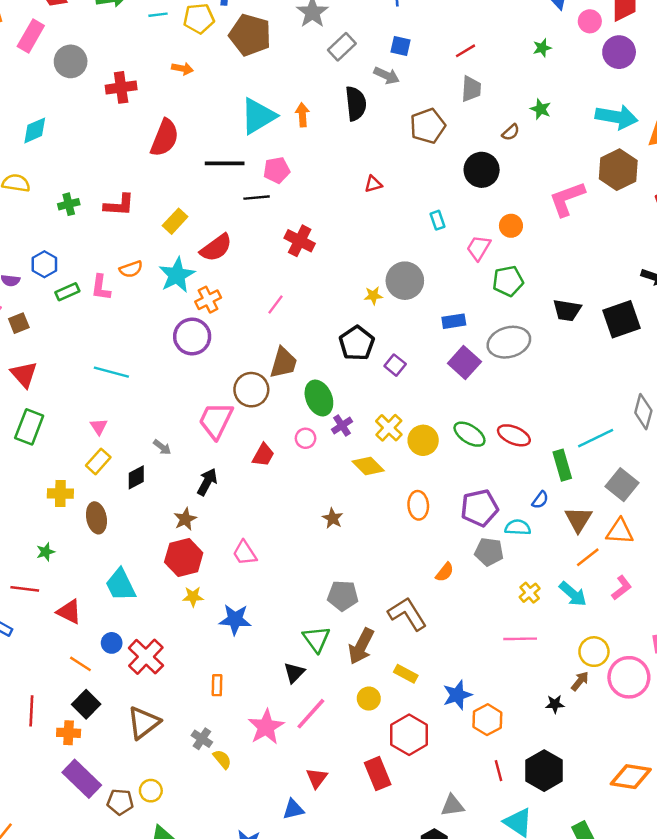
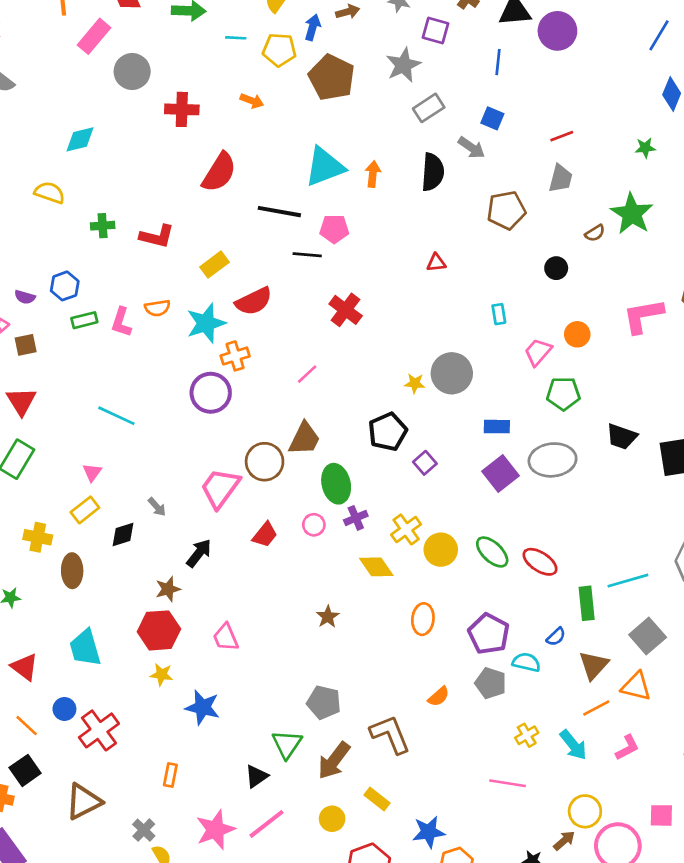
green star: (541, 109) -> (632, 214), size x1.8
black circle: (482, 170) -> (556, 268), size x0.6
purple pentagon: (480, 508) -> (489, 634), turned 30

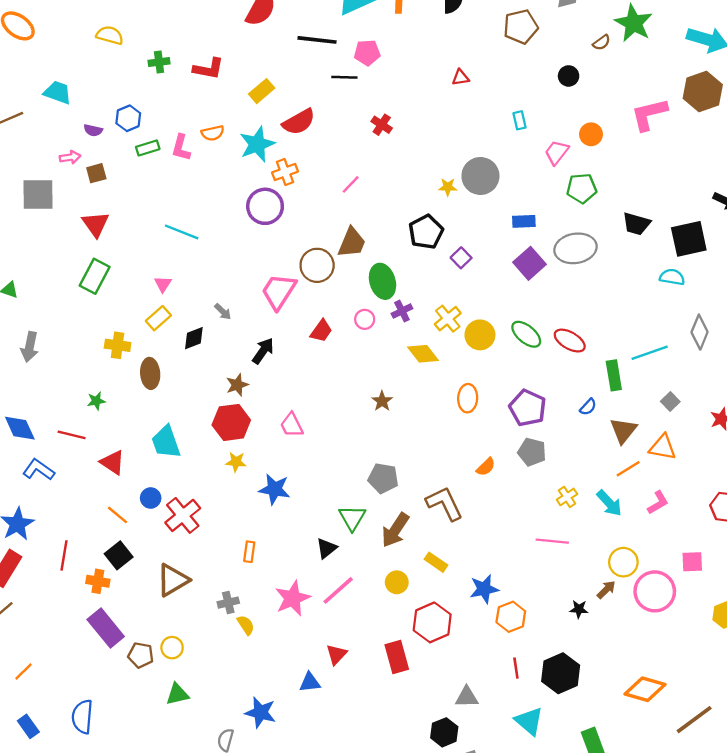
red cross: (346, 310) -> (382, 125), size x0.7
gray square: (648, 636) -> (670, 401), size x0.6
cyan semicircle: (526, 662) -> (672, 277), moved
gray cross: (144, 830) -> (228, 603), turned 36

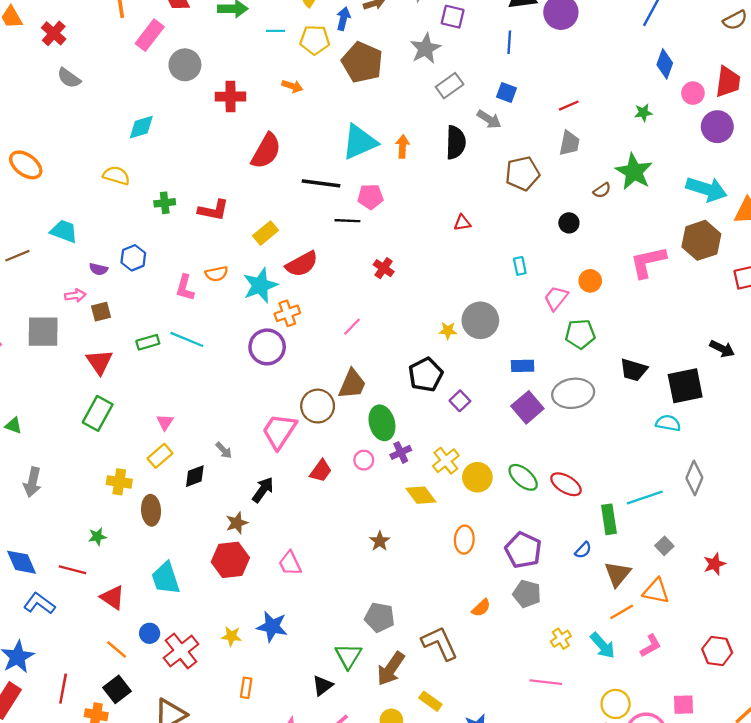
green rectangle: (148, 148) -> (148, 342), moved
cyan line: (182, 232) -> (187, 339), moved
yellow star: (236, 462) -> (231, 636), moved

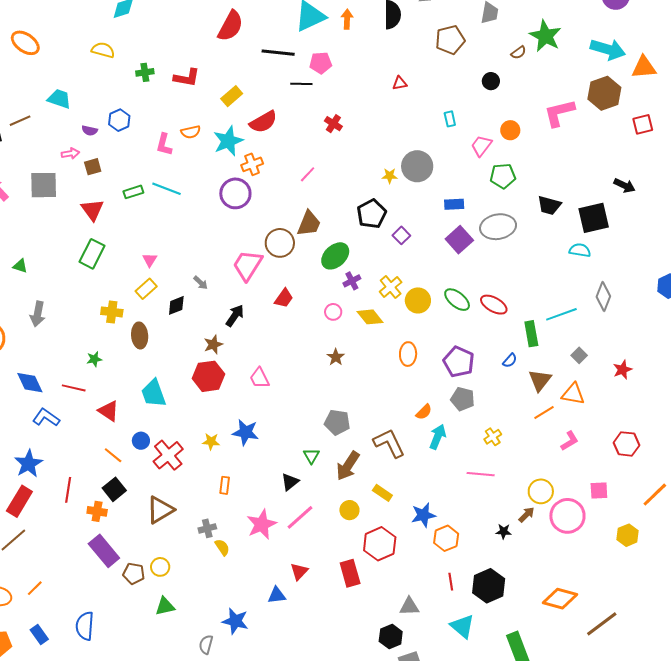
green ellipse: (382, 423) -> (335, 256), turned 64
pink circle: (364, 460) -> (333, 312), moved
cyan arrow: (603, 645) -> (438, 437), moved, turned -115
green triangle: (348, 656) -> (311, 456), size x0.7

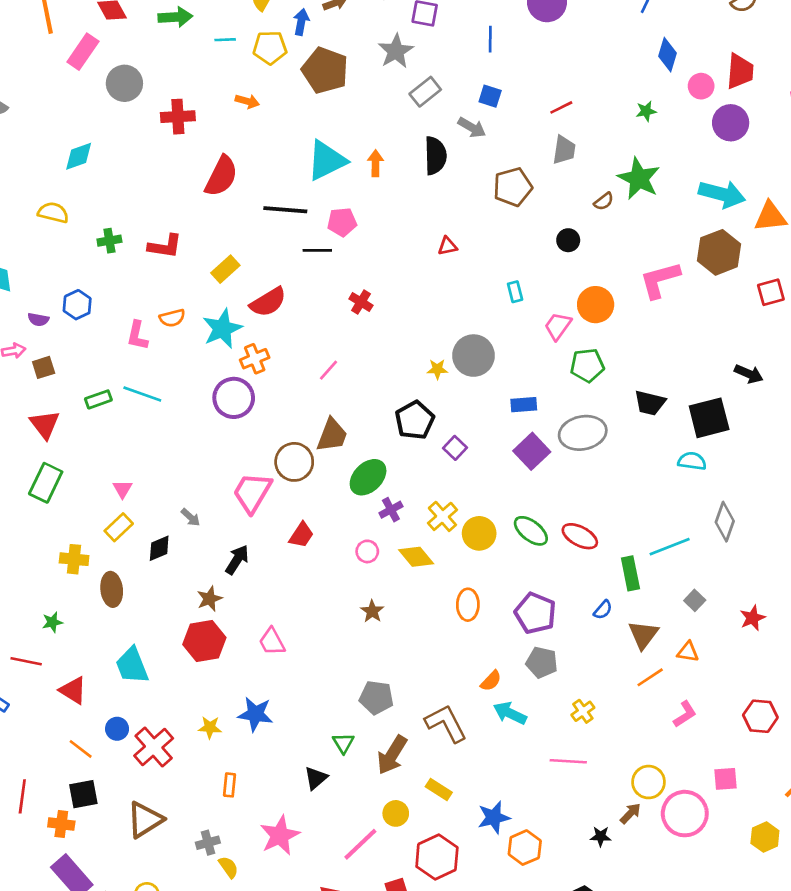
orange circle: (510, 130) -> (596, 305), size x1.4
orange triangle: (573, 394) -> (688, 652), size x0.7
cyan arrow: (438, 437) -> (510, 713), turned -85
black square: (114, 489) -> (83, 794), turned 30
pink line: (300, 517) -> (360, 844), moved

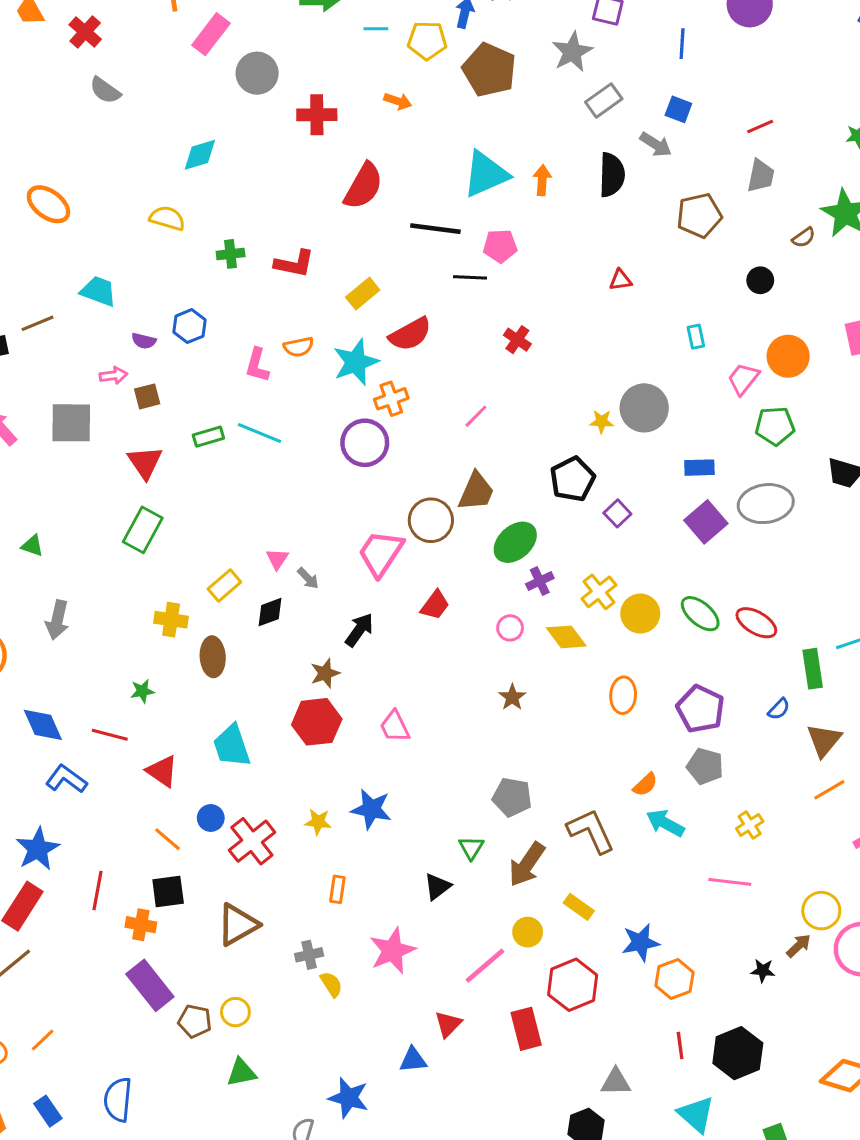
pink triangle: (122, 489) -> (277, 559), moved

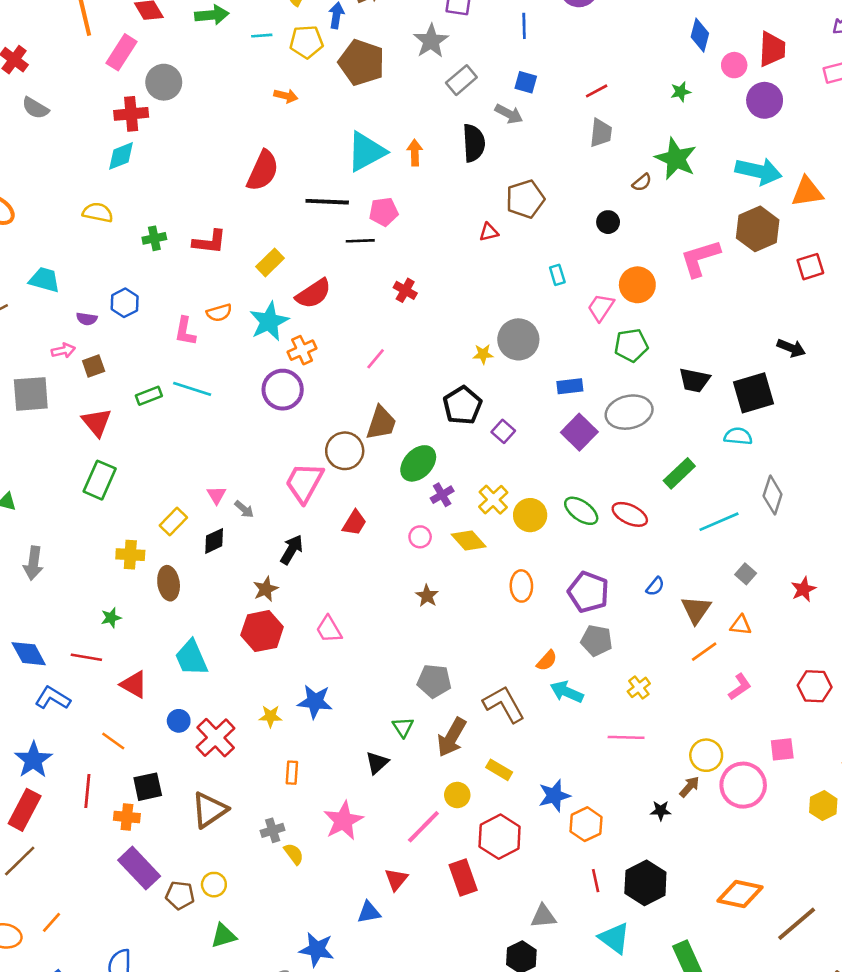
red cross: (317, 115) -> (131, 114), moved
brown pentagon: (699, 216) -> (525, 199), moved
green rectangle: (813, 669) -> (679, 473), moved, turned 60
orange line: (168, 839) -> (113, 741), moved

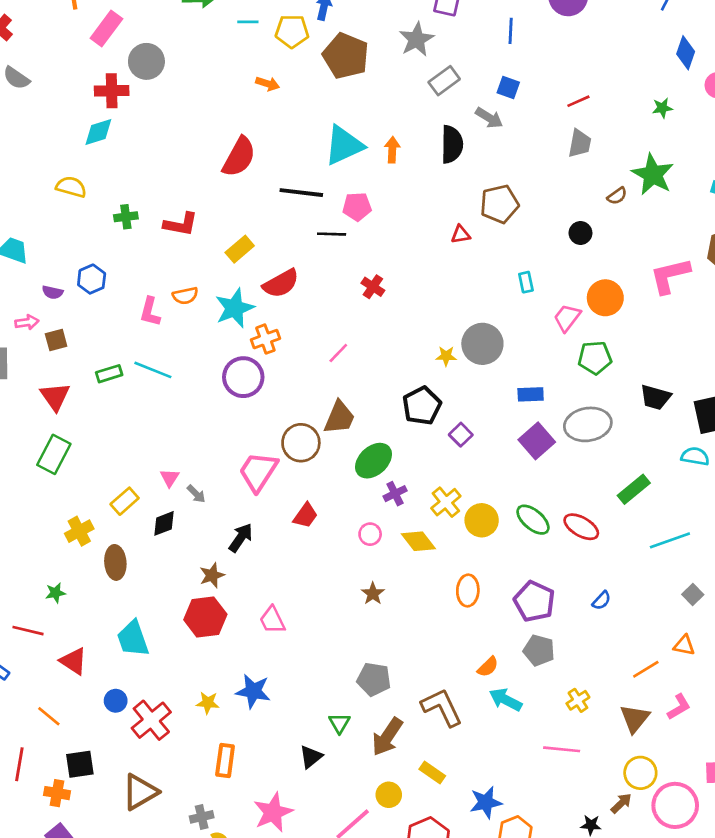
yellow cross: (130, 555) -> (79, 531), turned -36
brown triangle: (696, 610) -> (635, 719), moved
orange rectangle: (292, 773) -> (225, 760), size x1.4

